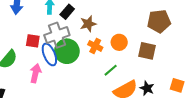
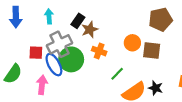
black rectangle: (67, 12) -> (78, 21), moved
orange circle: (119, 42) -> (132, 43), moved

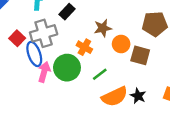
brown star: (90, 30) -> (103, 28), moved
red square: (36, 53) -> (17, 38), turned 32
green circle: (71, 59) -> (67, 68), moved
pink arrow: (42, 85) -> (44, 72), moved

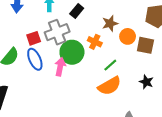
red square: (17, 38) -> (34, 38), turned 32
blue ellipse: (34, 54) -> (35, 59), moved
green circle: (67, 68) -> (72, 52), moved
orange semicircle: (115, 97) -> (110, 86), moved

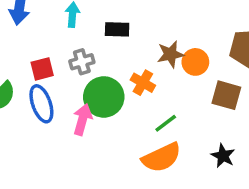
black rectangle: (77, 11) -> (117, 29), turned 48
gray cross: (57, 32) -> (82, 62), size x0.6
orange circle: (128, 36) -> (195, 62), moved

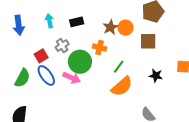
pink arrow: (82, 120) -> (72, 78), turned 114

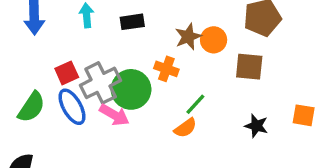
gray cross: (62, 46) -> (101, 83), moved, size x1.6
orange semicircle: (122, 86) -> (185, 128), moved, size x0.6

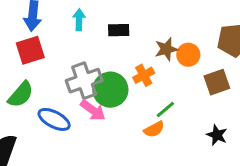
brown square: (249, 67) -> (217, 82), turned -32
orange cross: (166, 69) -> (144, 75), turned 35
red square: (67, 73) -> (30, 50), moved, size x1.4
blue ellipse: (72, 107) -> (54, 119), moved, turned -40

